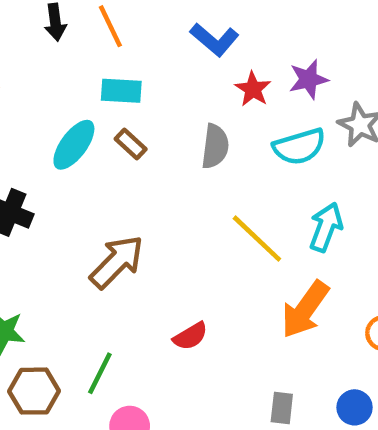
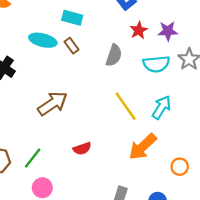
cyan ellipse: (74, 145) -> (43, 40), turned 56

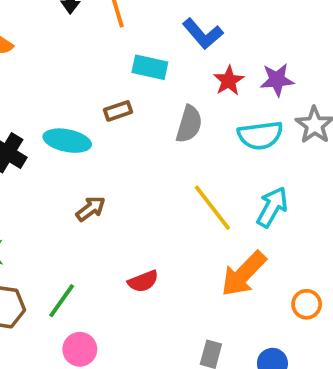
cyan rectangle: (72, 18) -> (150, 67), moved
cyan ellipse: (43, 40) -> (67, 141), moved
brown rectangle: (72, 46) -> (118, 111), turned -70
brown arrow: (53, 104) -> (91, 209), size x0.6

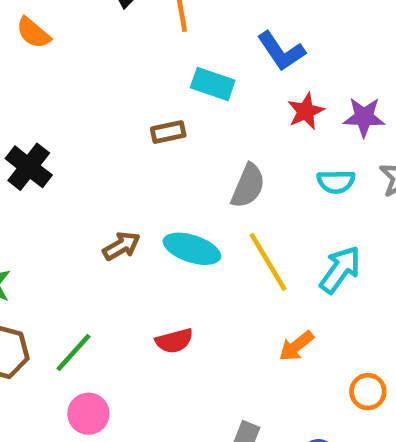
gray semicircle: (189, 124) -> (248, 186), moved
cyan semicircle: (260, 135) -> (336, 182), size x0.7
cyan ellipse: (67, 141) -> (192, 249), moved
orange arrow: (244, 274) -> (296, 346), size x0.6

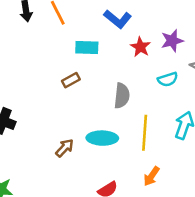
yellow line: (268, 262) -> (145, 133), turned 52
orange arrow: (296, 346) -> (151, 176), moved

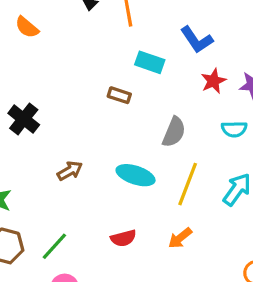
brown rectangle: (71, 80) -> (119, 95), turned 30
brown arrow: (65, 148) -> (70, 171), moved

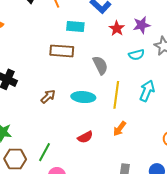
brown rectangle: (119, 95) -> (62, 51), size x1.6
gray semicircle: (174, 132) -> (100, 65), turned -36
brown arrow: (70, 171) -> (48, 96), moved

